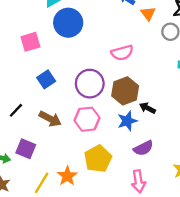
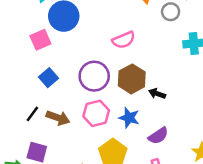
pink square: (30, 42) -> (40, 40), moved
black line: (16, 110) -> (32, 114), moved
blue star: (127, 121) -> (129, 118), moved, turned -30

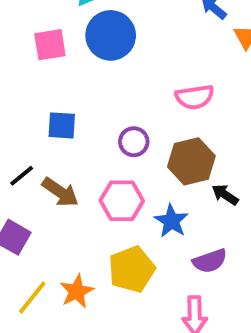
pink square: (40, 40) -> (50, 45), moved
purple circle: (94, 76) -> (134, 142), size x0.6
blue square: (49, 78) -> (62, 125), turned 30

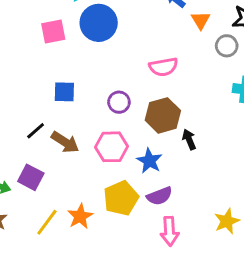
black arrow: (225, 195) -> (189, 140), turned 36
purple semicircle: (210, 261) -> (159, 196), moved

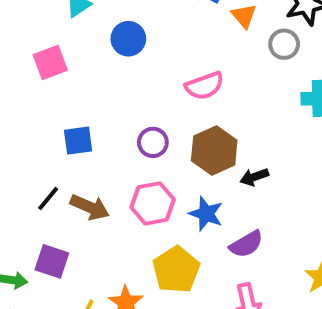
blue circle: (99, 23) -> (128, 39), moved, size x0.7
black arrow: (189, 140) -> (254, 177), turned -78
purple semicircle: (159, 196) -> (246, 244), moved

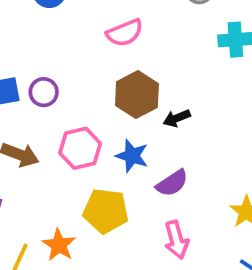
purple circle: (153, 142) -> (44, 92), moved
yellow pentagon: (176, 270) -> (106, 211), turned -30

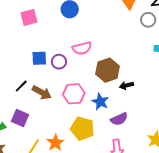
pink semicircle: (125, 33) -> (82, 48), moved

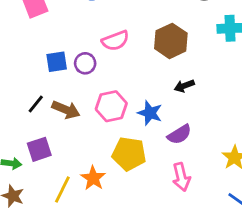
brown hexagon: (108, 70) -> (171, 41), moved
purple square: (20, 118) -> (39, 149), turned -36

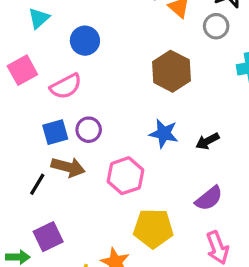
pink semicircle: (115, 41) -> (66, 86), moved
brown hexagon: (171, 41) -> (172, 71), moved
brown arrow: (66, 110) -> (68, 167), moved
blue star: (150, 113) -> (164, 133), moved

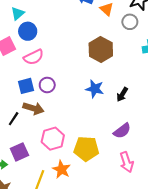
blue circle: (85, 41) -> (28, 31), moved
black arrow: (207, 141) -> (122, 94), turned -32
pink hexagon: (125, 176) -> (53, 139), moved

